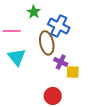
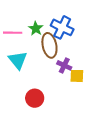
green star: (34, 12) -> (36, 28), moved
red circle: (53, 96) -> (35, 98), moved

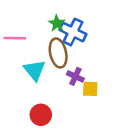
green star: (36, 28) -> (57, 23), moved
cyan triangle: (18, 60) -> (35, 70), moved

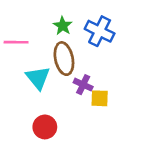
blue cross: (73, 32) -> (100, 31), moved

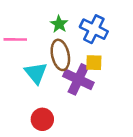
purple cross: (83, 85) -> (78, 79), size x1.6
yellow square: (100, 98) -> (94, 63), moved

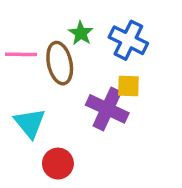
brown ellipse: (60, 55) -> (60, 63), moved
cyan triangle: (36, 73) -> (30, 123), moved

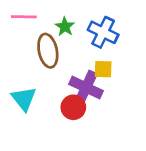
pink line: (21, 54) -> (24, 17), moved
red circle: (58, 164) -> (73, 107), moved

